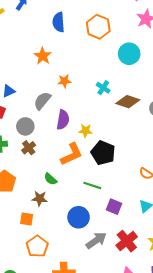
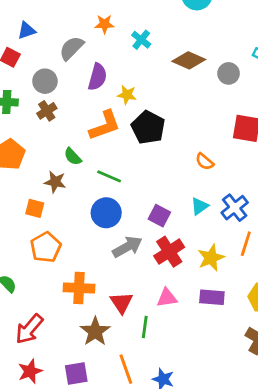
cyan cross: (103, 88) -> (141, 40), moved
green line: (92, 186) -> (109, 176), moved
purple square: (114, 207) -> (159, 216), moved

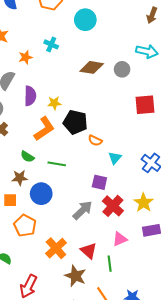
cyan cross: (141, 40) -> (51, 44), moved
orange semicircle: (205, 162) -> (95, 141), moved
cyan triangle: (200, 206) -> (115, 158), moved
blue circle: (106, 213) -> (41, 194), moved
orange cross: (79, 288) -> (56, 248), turned -30

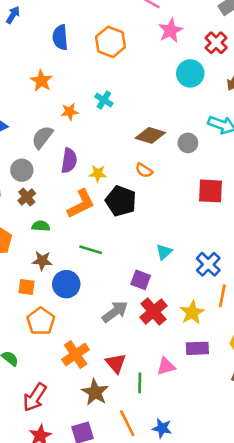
cyan circle: (85, 20) -> (190, 73), moved
orange semicircle: (95, 141) -> (144, 170), moved
green semicircle: (27, 157) -> (41, 226), moved, turned 144
pink triangle: (120, 239) -> (166, 366), moved

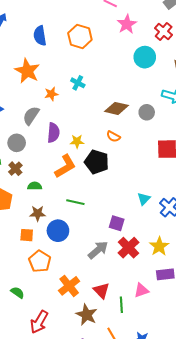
orange star: (41, 81) -> (27, 71), size x1.4
brown cross: (27, 197) -> (15, 169), moved
cyan triangle: (164, 252) -> (144, 199), moved

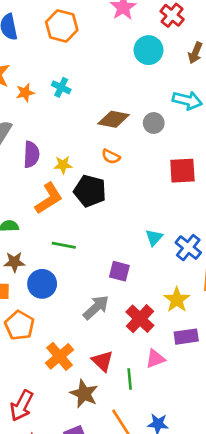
orange star: (51, 94) -> (25, 93), moved
red cross: (129, 248) -> (140, 319), moved

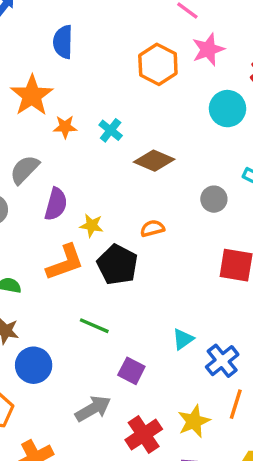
orange hexagon: (62, 26) -> (158, 64), moved
brown diamond: (114, 119) -> (154, 161), moved
orange semicircle: (111, 157) -> (152, 228), turned 126
green line: (64, 245) -> (94, 326), moved

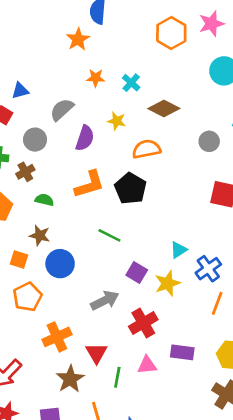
orange star: (32, 96) -> (78, 39), moved, size x0.7
yellow star: (92, 225) -> (117, 121), moved
orange semicircle: (152, 228) -> (146, 149), moved, size x1.5
yellow star: (194, 421) -> (167, 283), moved

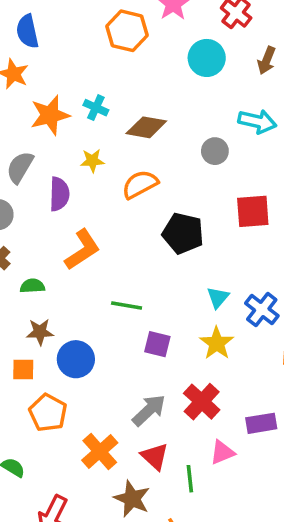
orange star: (96, 78) -> (50, 115), size x1.6
black pentagon: (130, 189) -> (183, 233), moved
purple square: (137, 272) -> (157, 344), moved
gray arrow: (105, 300) -> (149, 410), moved

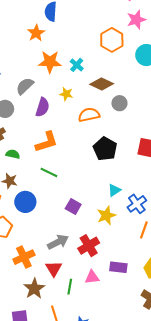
orange hexagon: (127, 31) -> (112, 40), moved
gray circle: (215, 151) -> (119, 103), moved
green line: (127, 305) -> (49, 172), moved

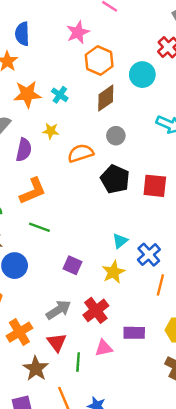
pink star: (136, 20) -> (78, 32), moved
brown diamond: (102, 84) -> (106, 98), moved, turned -55
black pentagon: (105, 149) -> (115, 179), moved

